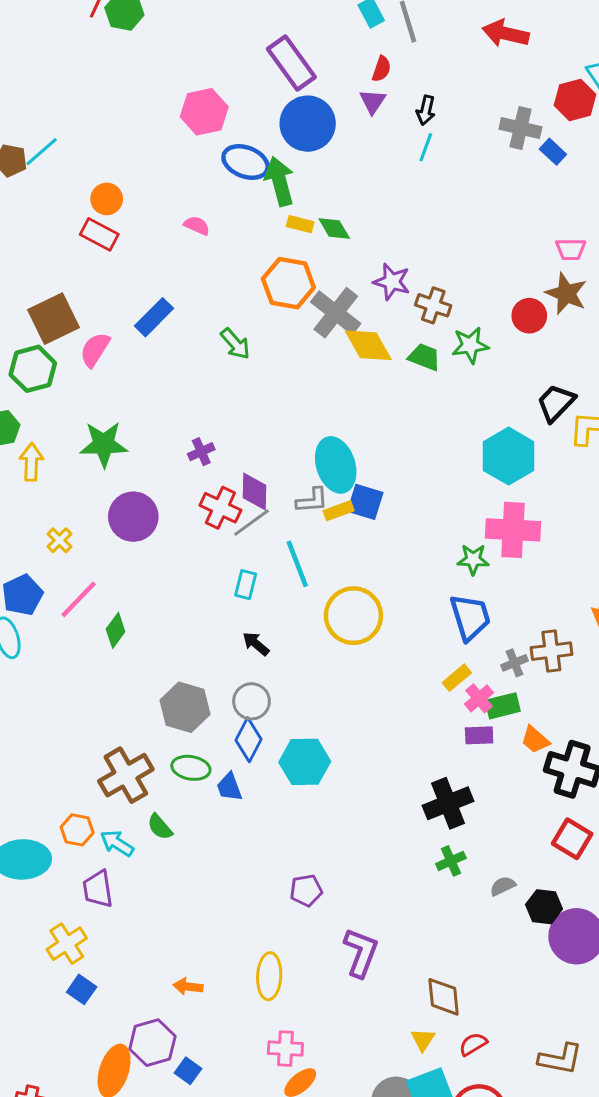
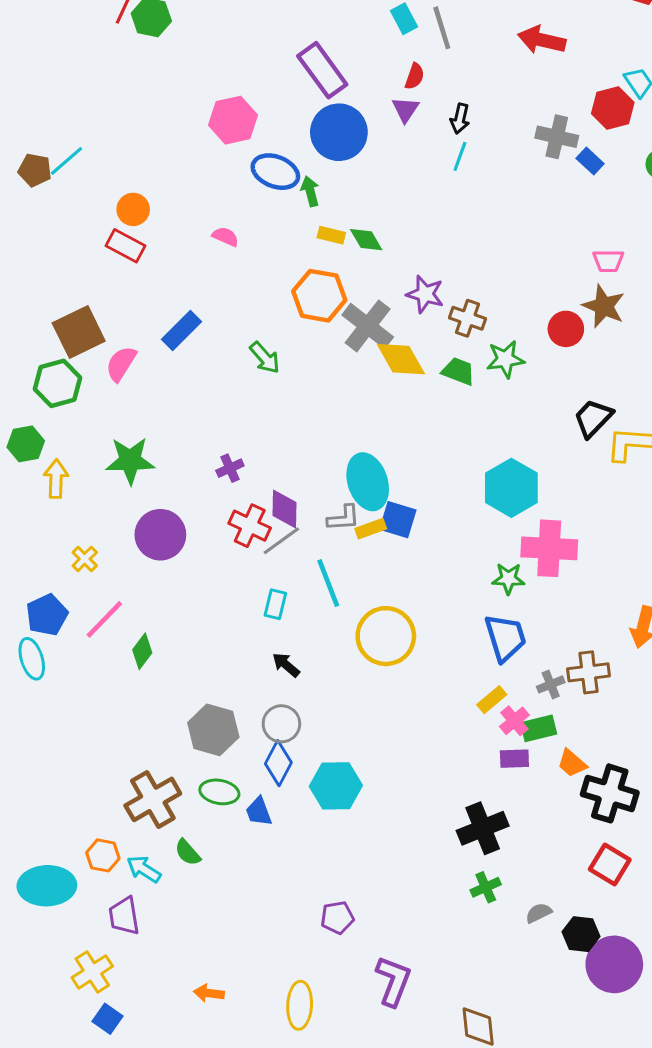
green arrow: (280, 181) -> (310, 191), size x0.6
cyan hexagon: (509, 456) -> (511, 488), moved
orange arrow: (188, 987) -> (209, 993), moved

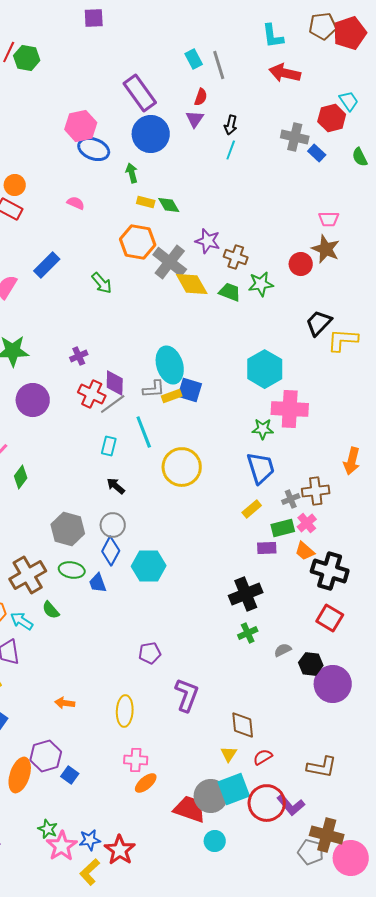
blue ellipse: (275, 172) -> (94, 149), moved
pink cross: (514, 721) -> (307, 523), moved

